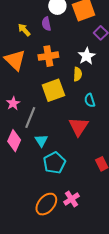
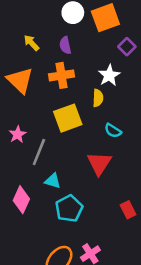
purple semicircle: (46, 24) -> (65, 45), moved
cyan semicircle: (90, 100) -> (113, 131), turned -40
pink diamond: (14, 141) -> (21, 200), moved
cyan triangle: (41, 141) -> (53, 181), turned -40

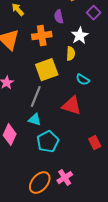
purple semicircle: (65, 45) -> (59, 17), moved
gray line: (39, 152) -> (36, 97), moved
red triangle: (99, 163) -> (72, 106), turned -45

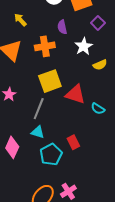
yellow semicircle: (71, 54) -> (100, 65), moved, turned 64
cyan semicircle: (83, 80) -> (98, 109), moved
red triangle: (72, 106) -> (75, 94), moved
red rectangle: (95, 143) -> (73, 142), moved

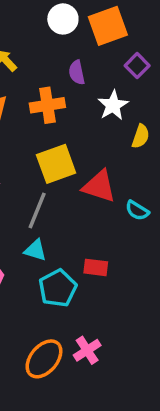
yellow semicircle: (100, 65) -> (141, 136), turned -48
red rectangle: (73, 142) -> (96, 267), turned -56

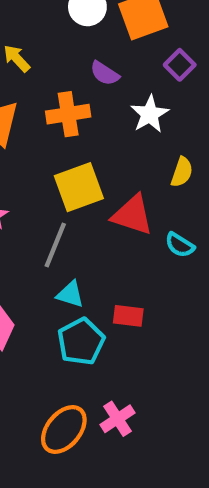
purple semicircle: (77, 72) -> (105, 73), turned -45
yellow semicircle: (141, 136) -> (182, 172), moved
cyan triangle: (35, 250) -> (70, 294), moved

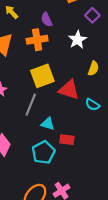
purple semicircle: (105, 73) -> (47, 20), moved, turned 32
cyan triangle: (70, 294) -> (48, 124), moved

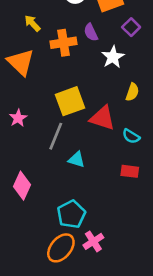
purple semicircle: (47, 20) -> (91, 32), moved
orange cross: (37, 40) -> (64, 43), moved
red rectangle: (67, 140) -> (130, 171), moved
cyan pentagon: (43, 152) -> (71, 214), moved

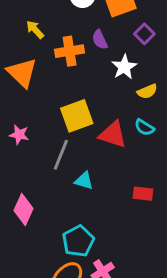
yellow semicircle: (132, 92) -> (147, 91), moved, turned 48
pink star: (18, 118) -> (19, 135), turned -30
cyan semicircle: (131, 136) -> (144, 127), moved

